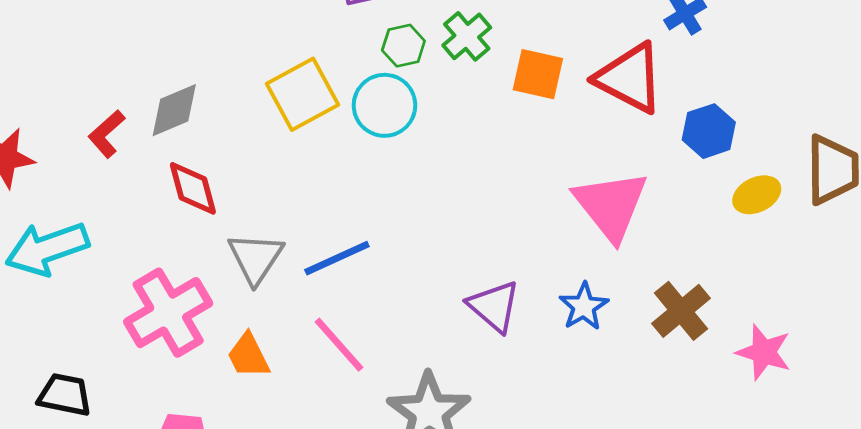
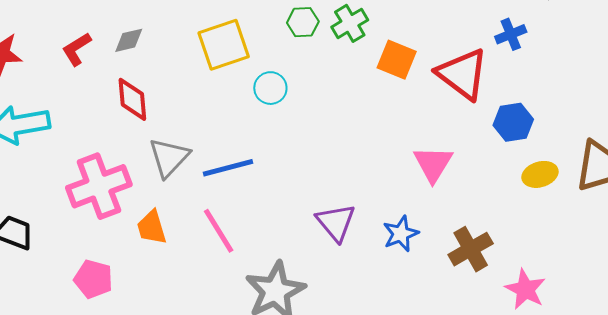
cyan circle: (384, 105) -> (270, 88), moved, size x0.7
gray diamond: (174, 110) -> (129, 40), size x0.7
pink triangle: (611, 205) -> (433, 164), size x0.7

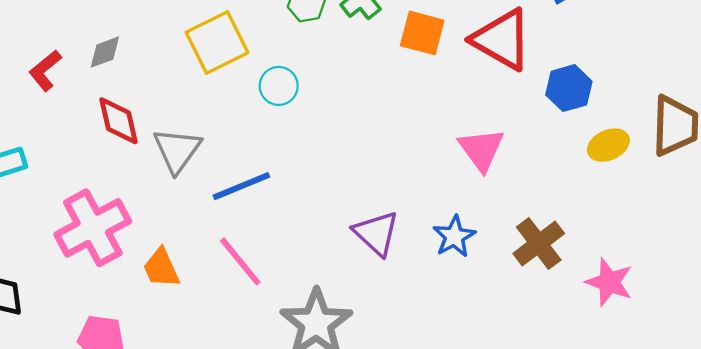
gray triangle: (169, 157) -> (177, 150), moved

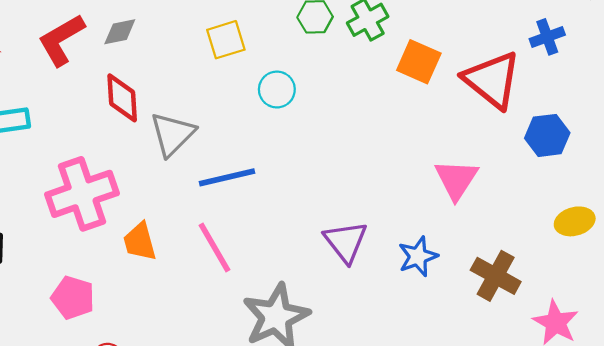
yellow square: (217, 42) -> (226, 40), size x0.7
red L-shape: (45, 70) -> (61, 40), size x1.4
yellow ellipse: (608, 145) -> (575, 221), moved
brown cross: (539, 243) -> (496, 276), turned -33

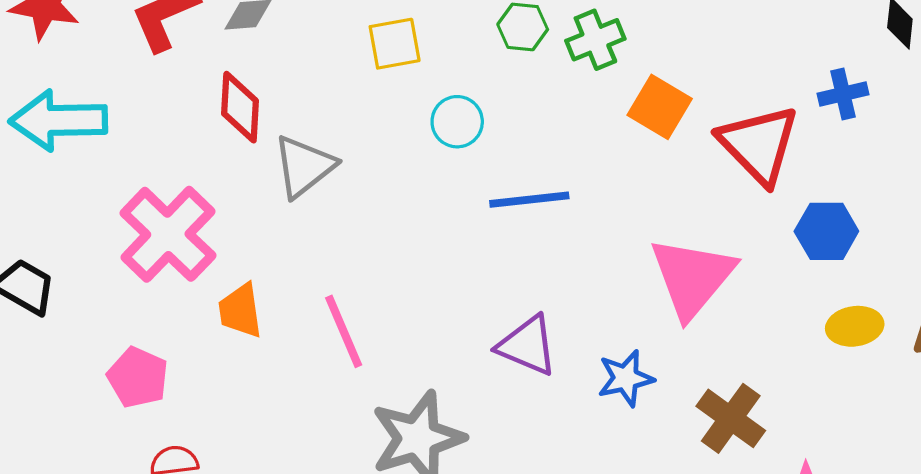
blue line: (227, 177) -> (529, 200), moved
pink triangle: (456, 179) -> (692, 277), size x1.4
pink cross: (82, 194) -> (168, 234), turned -34
yellow ellipse: (575, 221) -> (855, 326), moved
purple triangle: (346, 242) -> (527, 346), turned -36

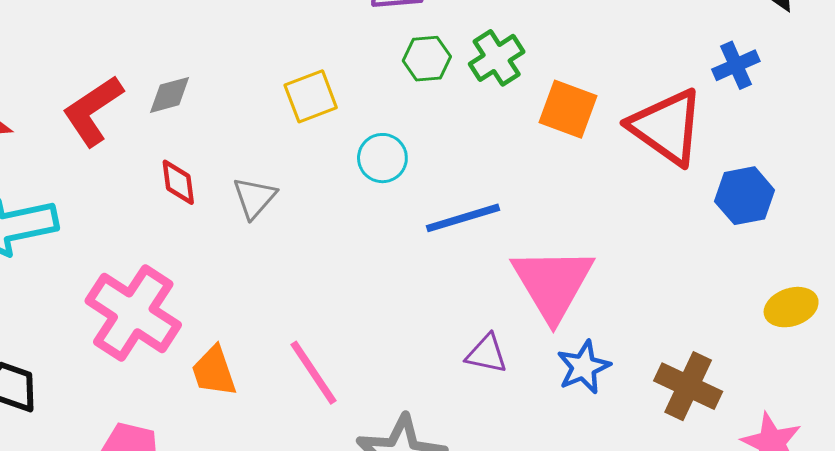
red diamond: (240, 107) -> (178, 182), size x0.7
gray triangle: (304, 166) -> (254, 198), moved, size x0.7
pink triangle: (692, 277) -> (553, 283), moved
yellow ellipse: (855, 326) -> (791, 307), moved
purple triangle: (527, 346) -> (487, 354), size x0.7

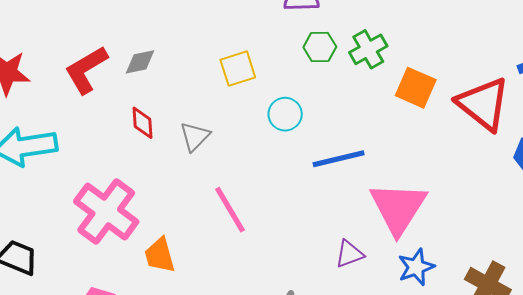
purple triangle: (487, 354) -> (349, 254), turned -36
pink line: (313, 373) -> (230, 210), moved

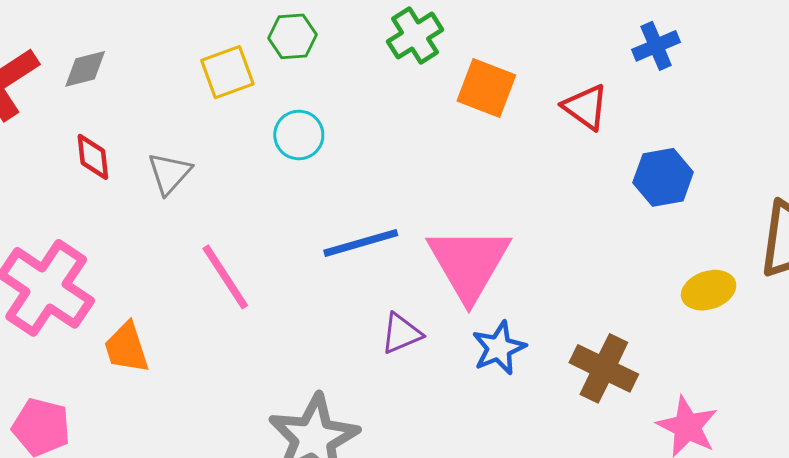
green hexagon: (320, 47) -> (292, 36), moved
red triangle: (483, 104) -> (585, 107), size x0.6
blue line: (339, 159) -> (361, 243), moved

